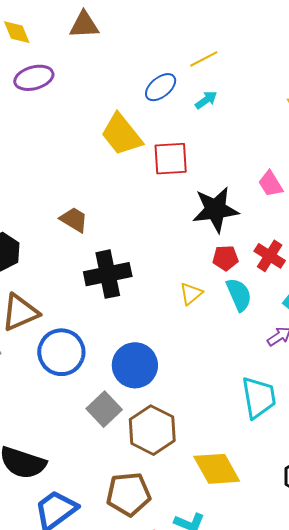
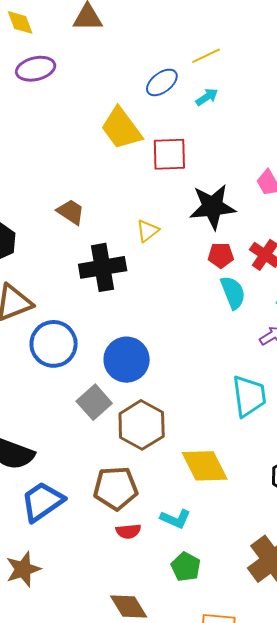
yellow triangle: (191, 294) -> (147, 231), moved

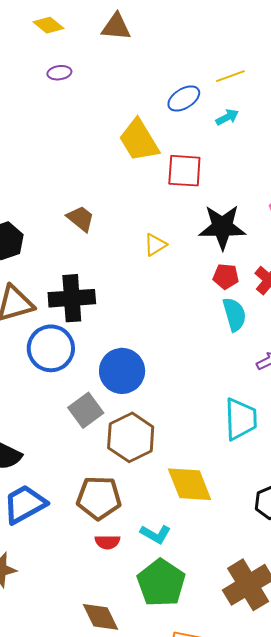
yellow diamond: (20, 22) -> (48, 25), turned -36
purple ellipse: (36, 69) -> (59, 73), size x0.6
black cross: (103, 267) -> (72, 298), moved
green pentagon: (186, 567) -> (161, 583), size x1.6

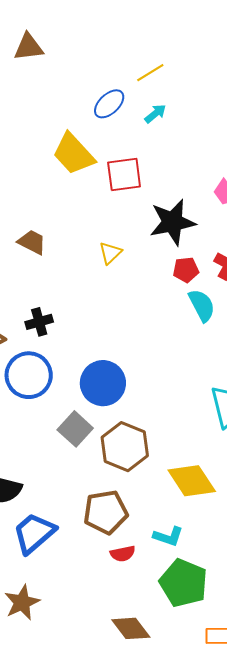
black cross: (72, 298) -> (39, 322), size x0.6

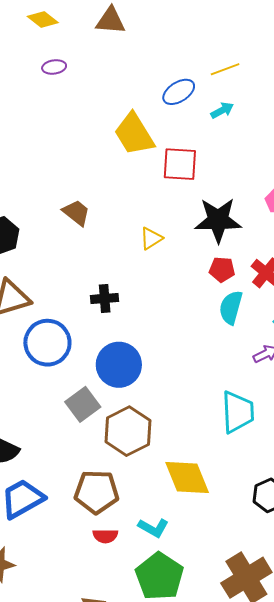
cyan semicircle: (202, 305) -> (231, 307), turned -148
black cross: (39, 322) -> (105, 298), moved

